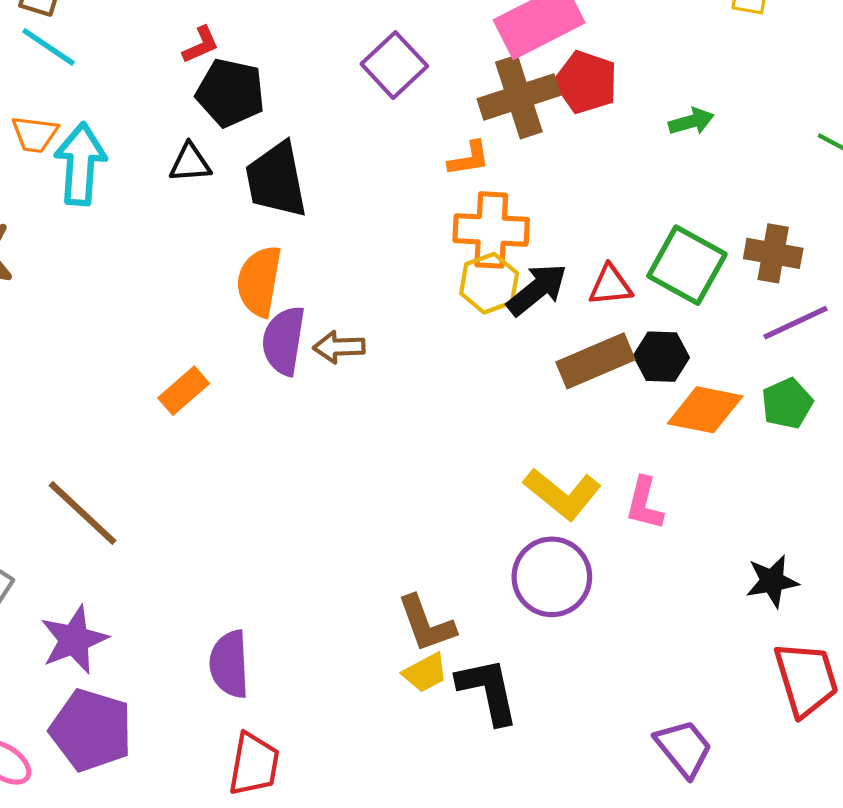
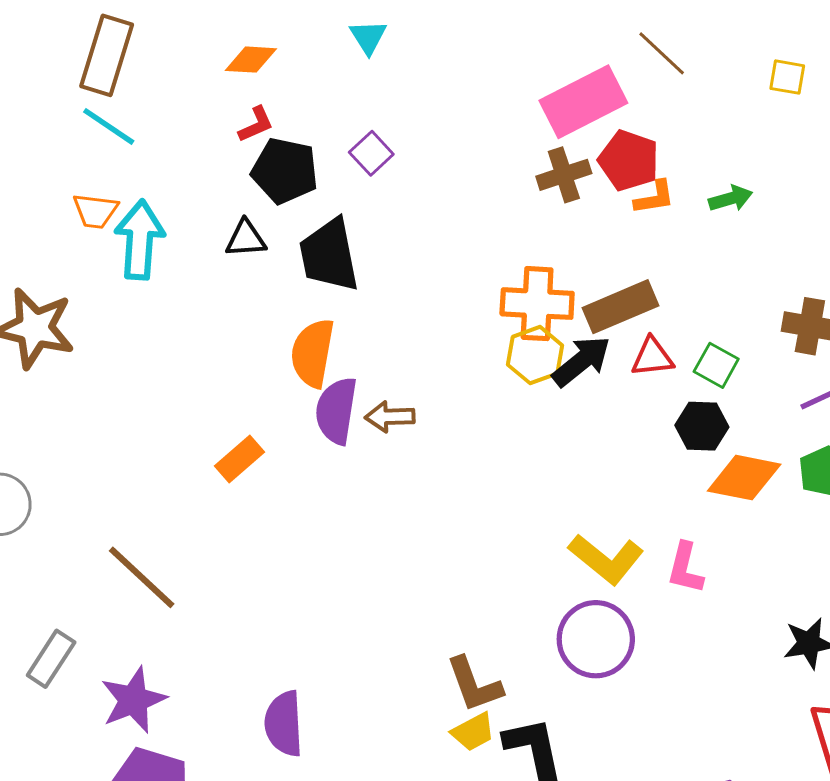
purple square: (394, 65) -> (371, 153), moved, size x0.7
brown cross: (519, 97) -> (564, 175), size x0.7
orange L-shape: (469, 159) -> (654, 198), moved
green square: (687, 265) -> (716, 365), moved, size x0.6
brown rectangle: (595, 361) -> (620, 307), moved

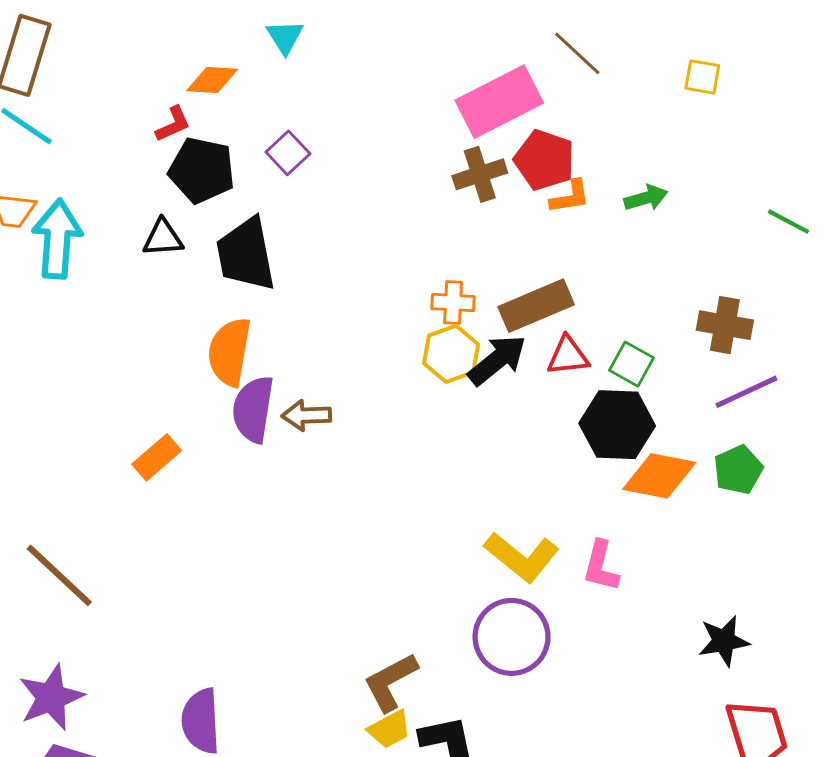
orange diamond: (251, 60) -> (212, 80), moved
orange cross: (537, 304) -> (453, 303), size x0.6
black hexagon: (702, 426) -> (617, 425), size x1.4
brown L-shape: (474, 685) -> (391, 682), turned 82

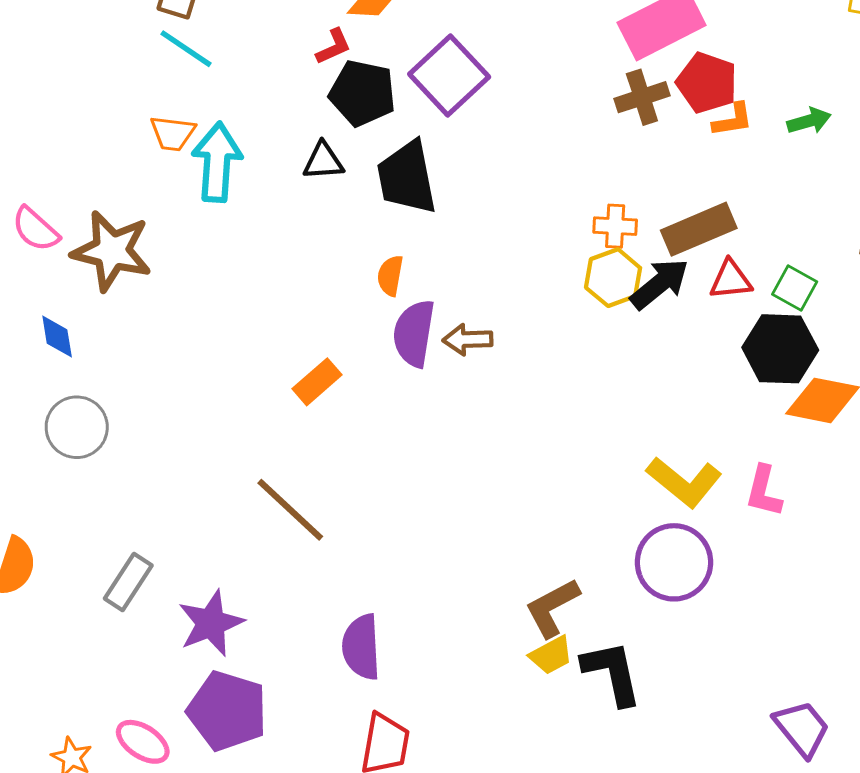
purple square: (288, 153) -> (449, 75), size x1.8
orange semicircle: (230, 352) -> (390, 276), size x0.6
brown line: (59, 575) -> (290, 510), moved

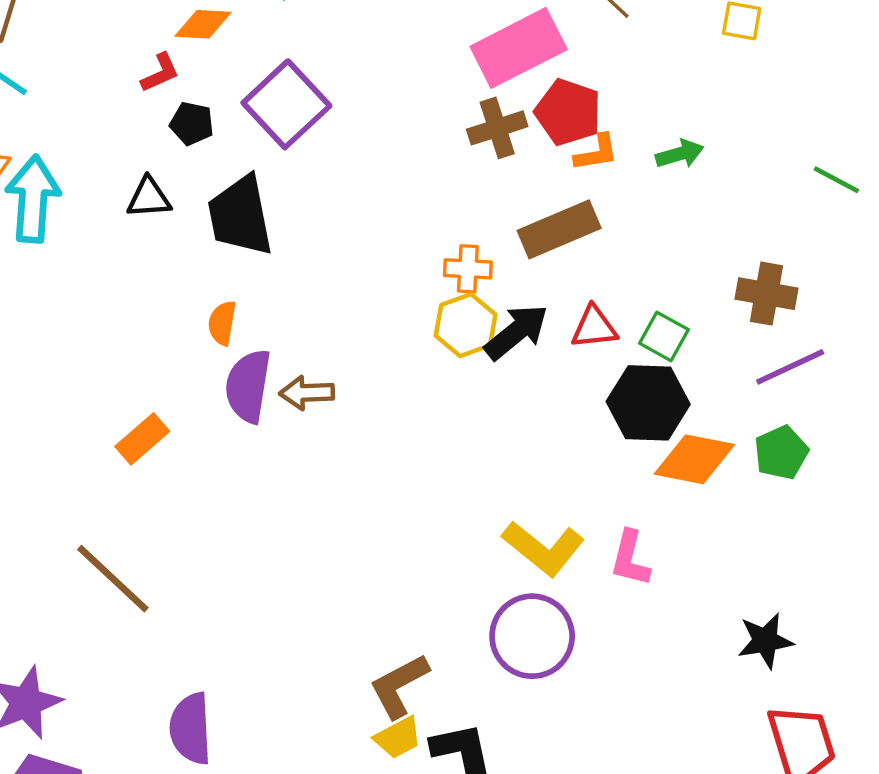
black pentagon: (362, 93) -> (192, 123), size x0.6
brown rectangle: (699, 229) -> (559, 229), moved

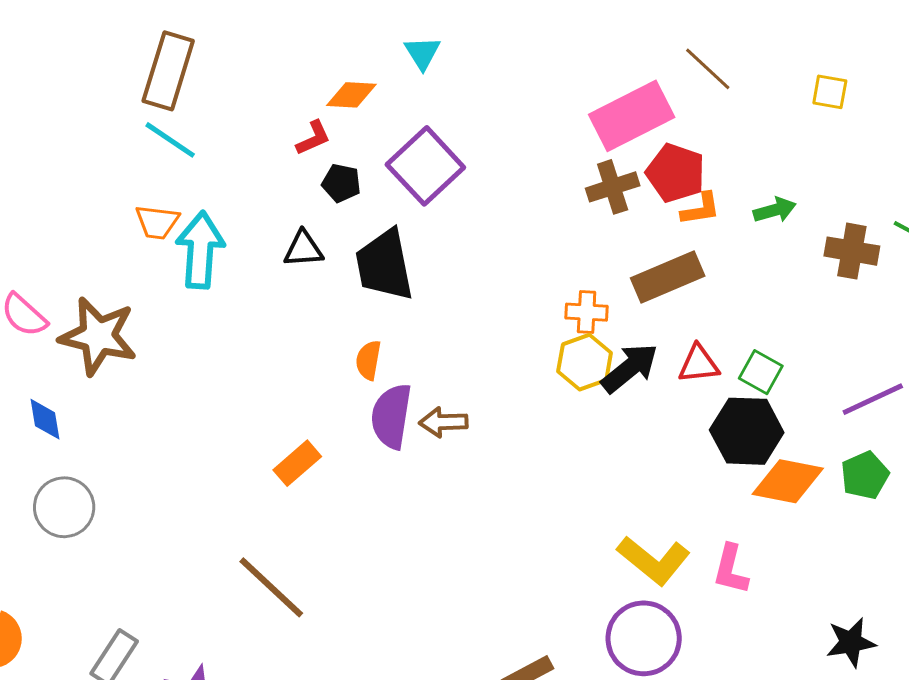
brown cross: (766, 294) -> (852, 251), moved

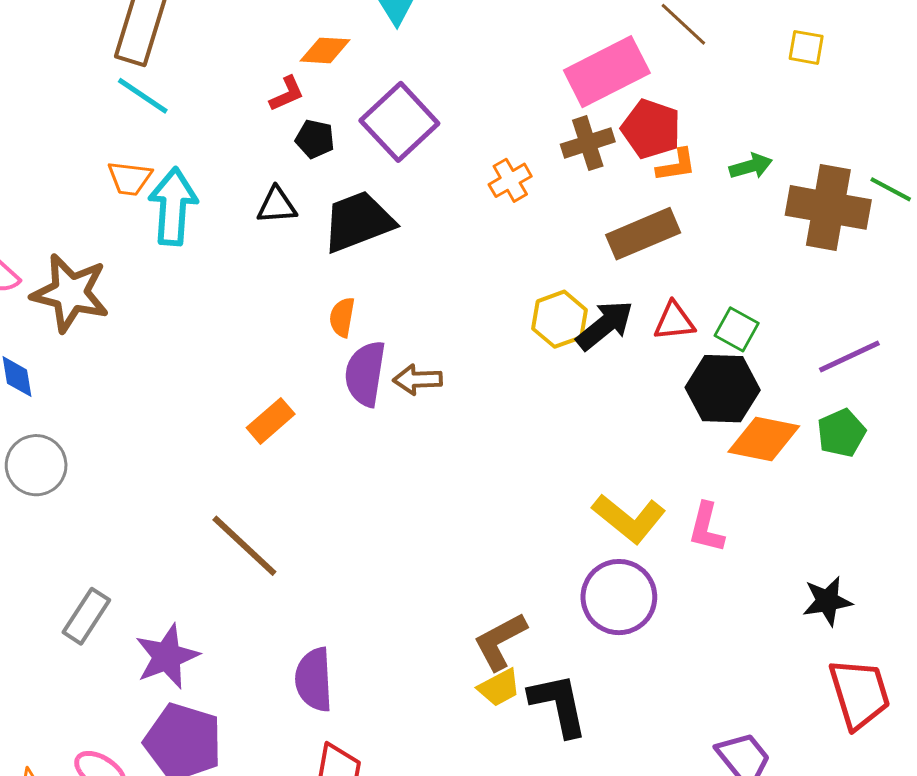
brown cross: (852, 251) -> (828, 207), size x1.5
black trapezoid: (384, 265) -> (358, 222), turned 80
orange cross: (587, 312) -> (510, 180), moved, turned -33

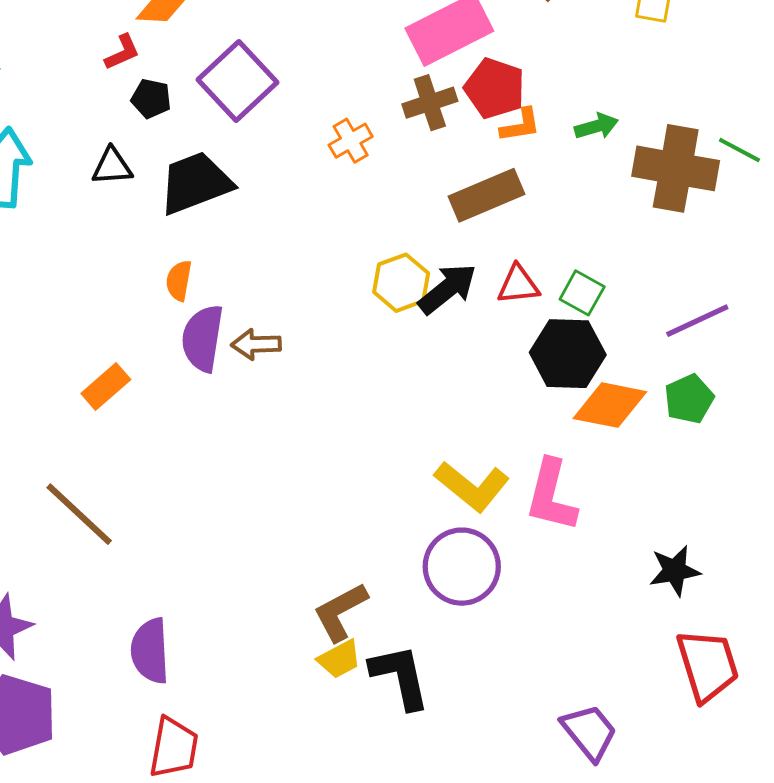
pink L-shape: (706, 528) -> (551, 496), size x1.4

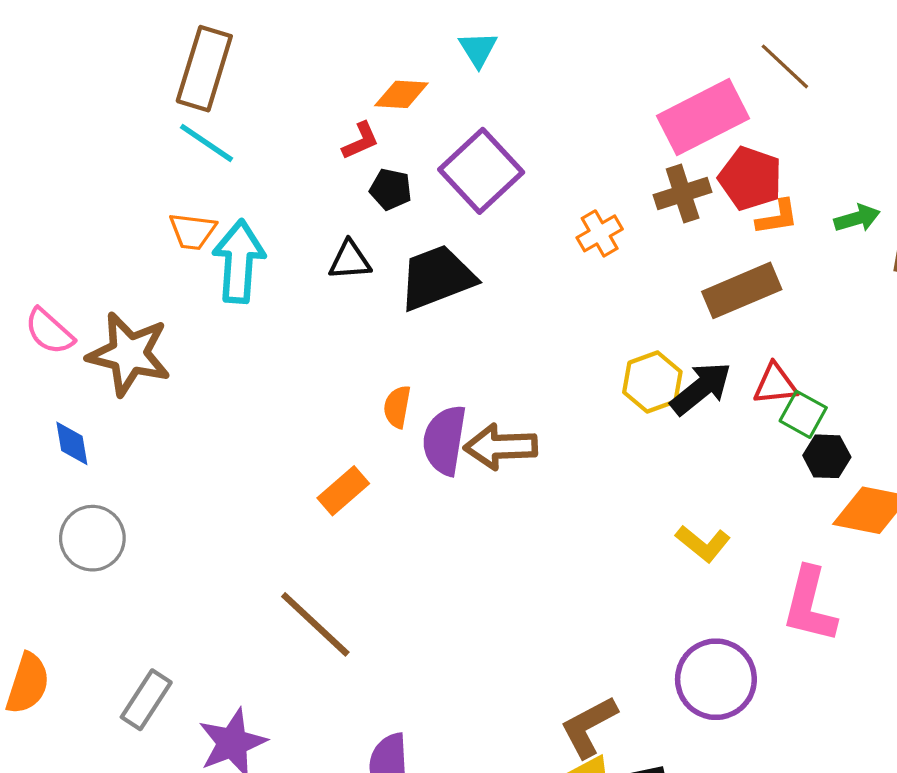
orange semicircle: (179, 281) -> (397, 407), moved
green square: (582, 293) -> (803, 414), moved
brown arrow: (256, 344) -> (501, 447), size x1.4
black hexagon: (568, 354) -> (827, 456), size x0.6
yellow L-shape: (472, 486) -> (703, 544), moved, size x0.7

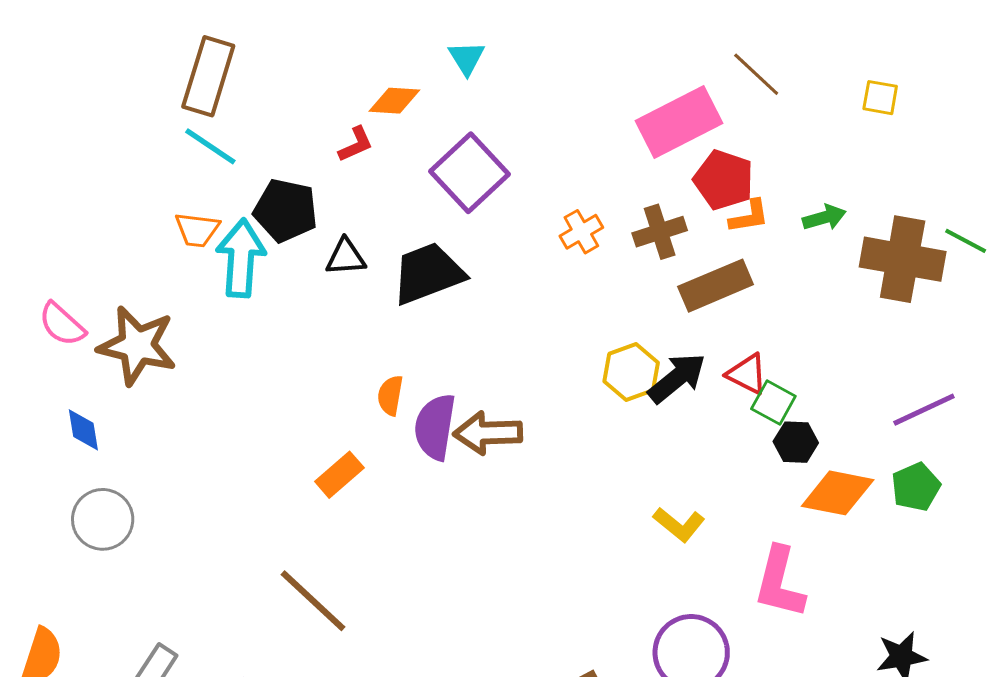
black pentagon: (391, 189) -> (286, 210), moved, size x1.6
brown cross: (683, 194) -> (660, 232), moved
red triangle: (775, 384) -> (747, 374), turned 33

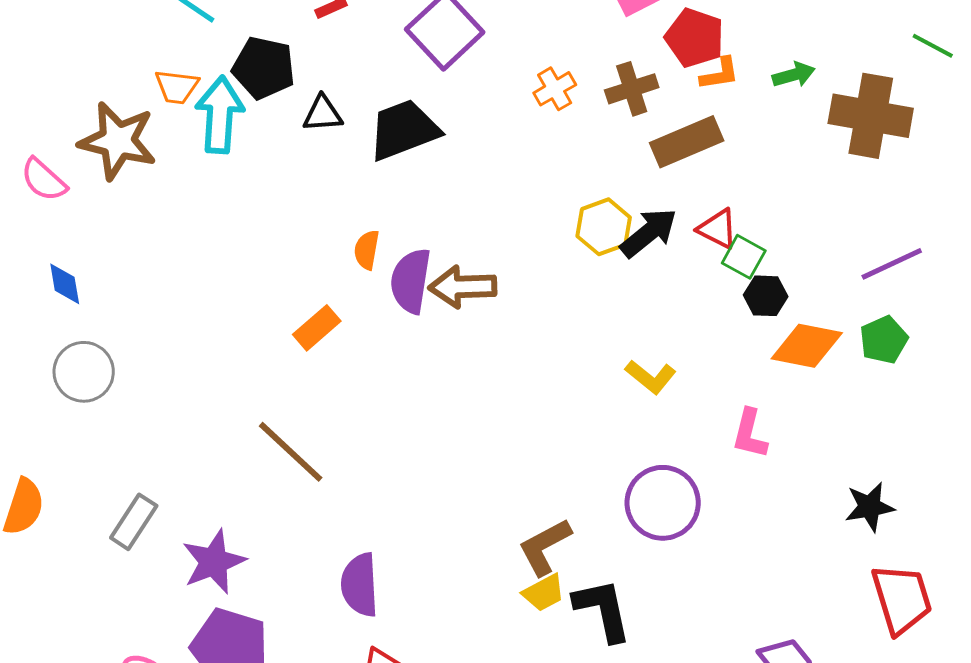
green line: (966, 241) -> (933, 46), moved
brown star: (137, 346) -> (118, 141), moved
pink L-shape: (780, 582) -> (750, 434), size x0.7

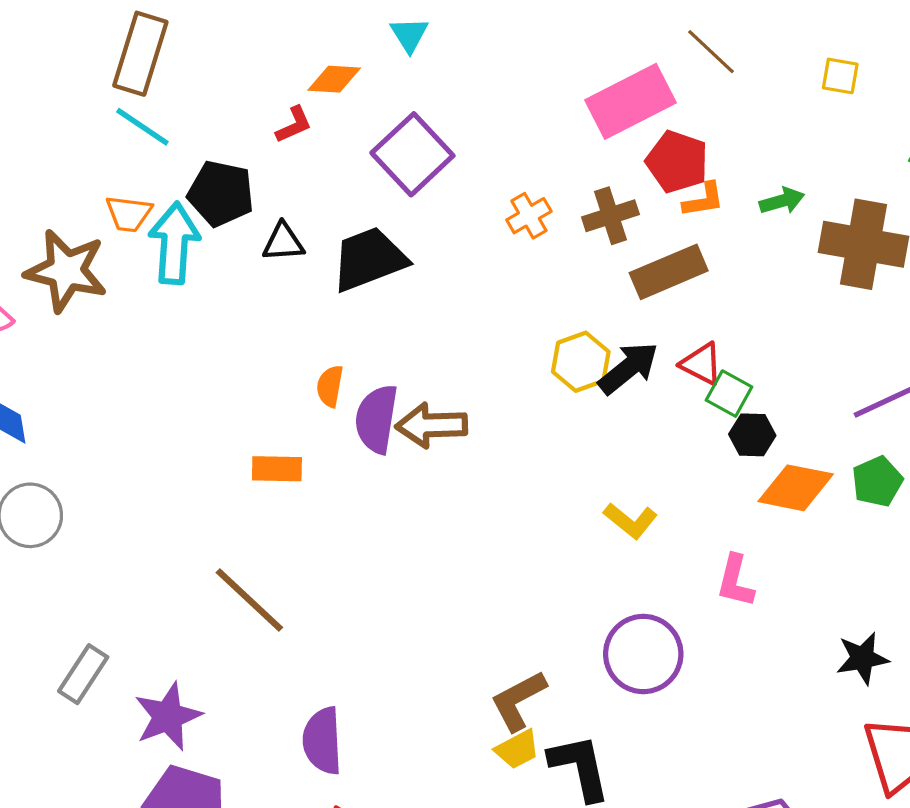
orange rectangle: (317, 328) -> (277, 469), turned 42

